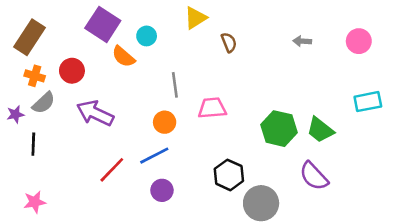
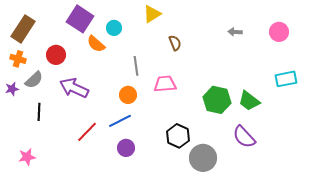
brown semicircle: (229, 42) -> (175, 43), moved
orange cross: (35, 76) -> (18, 59), moved
black line: (33, 144) -> (39, 112), moved

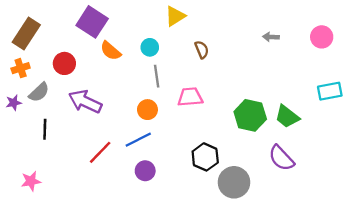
cyan circle: (114, 28) -> (150, 47), moved
orange cross: (18, 59) -> (21, 68), turned -35

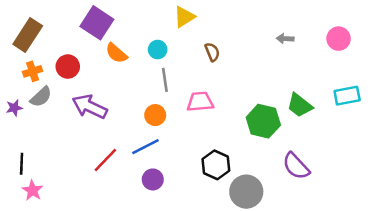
orange cross: (21, 68) -> (33, 71), moved
green trapezoid: (287, 117) -> (300, 105), moved
black line: (45, 129) -> (22, 164), moved
pink star: (31, 181) -> (33, 190), turned -30

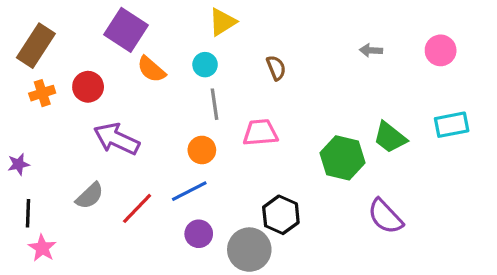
yellow triangle: (184, 17) -> (222, 22), moved
gray semicircle: (41, 97) -> (90, 196), moved
purple star: (14, 108) -> (18, 164), moved
gray circle: (246, 192) -> (249, 250), moved

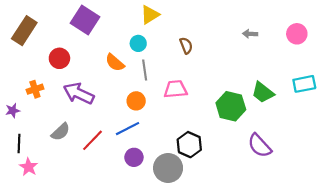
orange semicircle: (151, 69) -> (115, 63), moved
orange cross: (42, 93) -> (35, 89), moved

